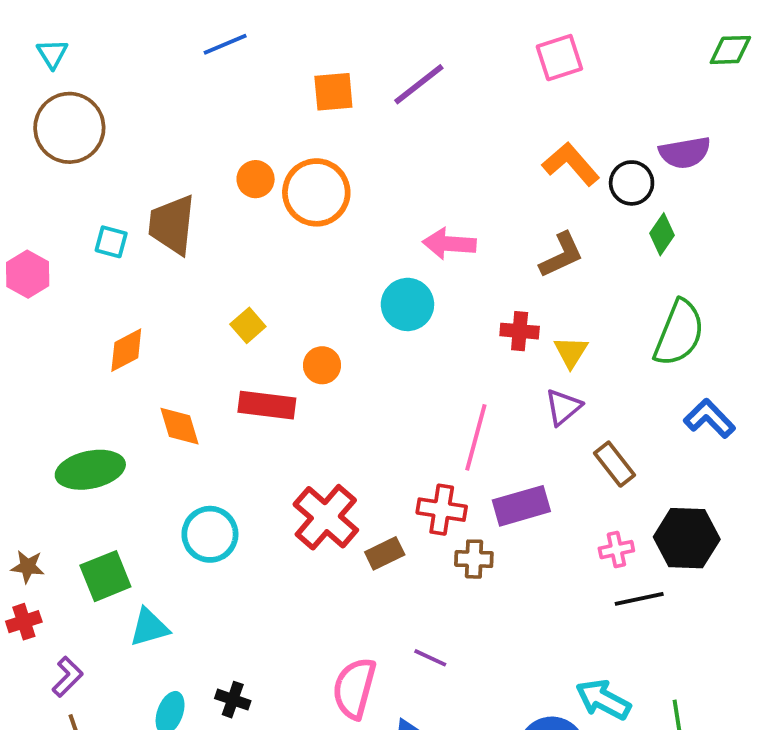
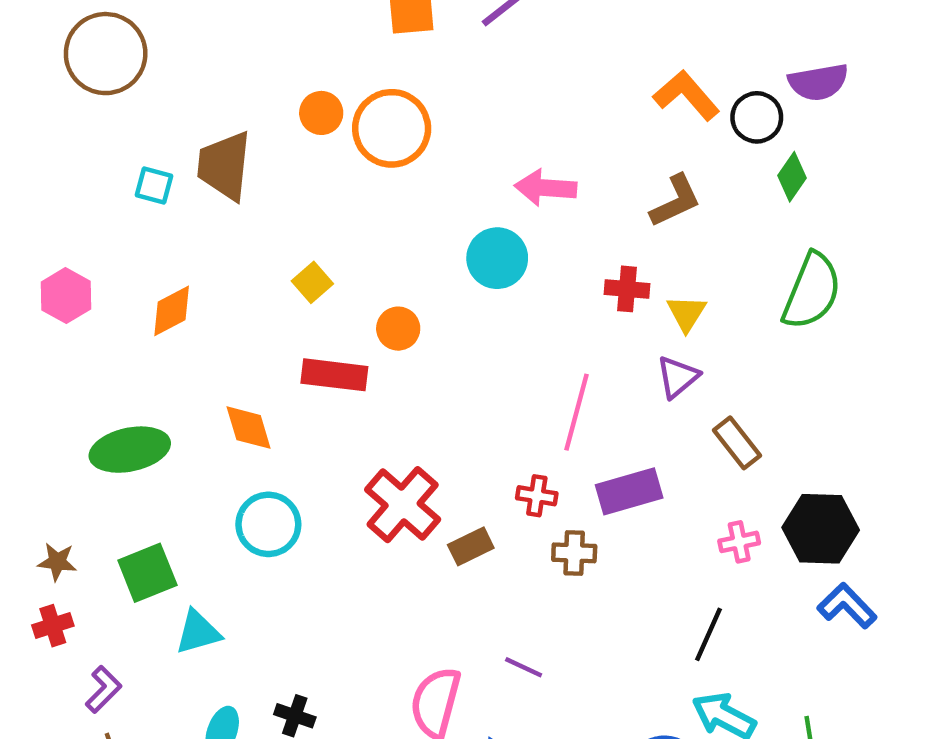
pink hexagon: (28, 274) -> (66, 296), moved
blue L-shape: (709, 418) -> (847, 606), moved
orange diamond: (180, 426) -> (249, 428), moved
red cross: (442, 510) -> (537, 496), size x0.7
black line: (639, 599) -> (708, 634), moved, turned -54

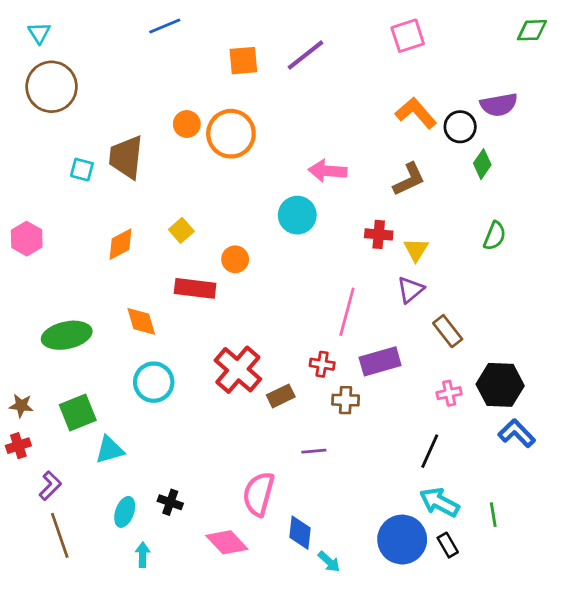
green semicircle: (812, 291) -> (495, 236), size x0.6
orange diamond: (172, 311) -> (121, 244), moved
purple line: (524, 667) -> (314, 451), moved, turned -30

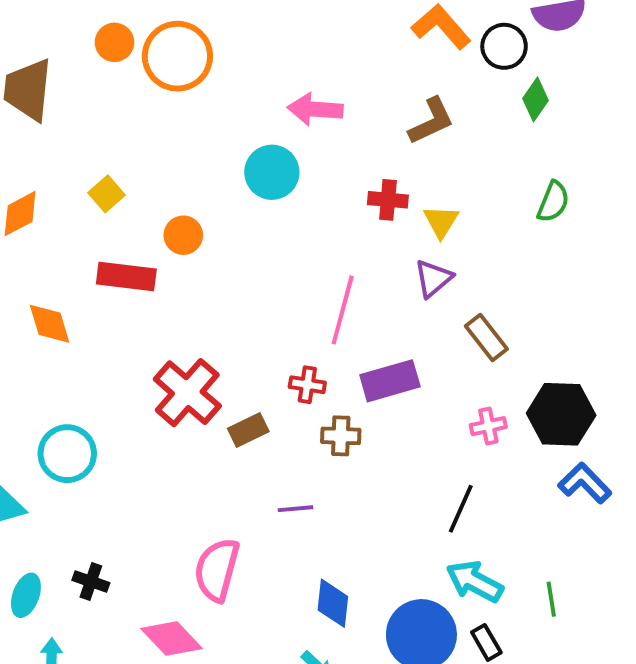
cyan circle: (154, 382) -> (67, 454), moved
blue diamond: (300, 533) -> (333, 603), moved

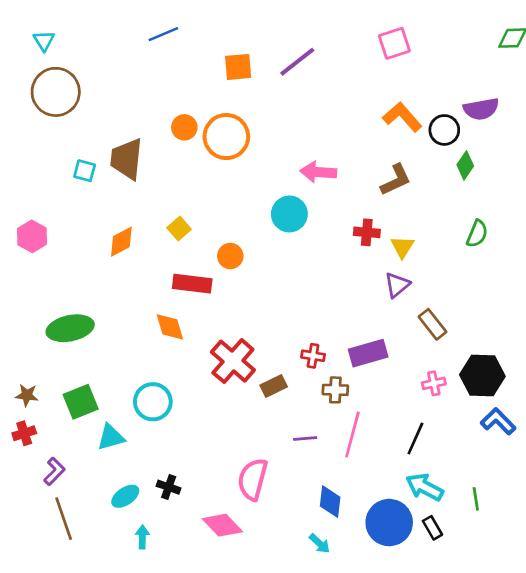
pink line: (343, 310) -> (352, 435), moved
orange diamond: (50, 324) -> (170, 327), moved
cyan ellipse: (26, 595) -> (125, 496), turned 36

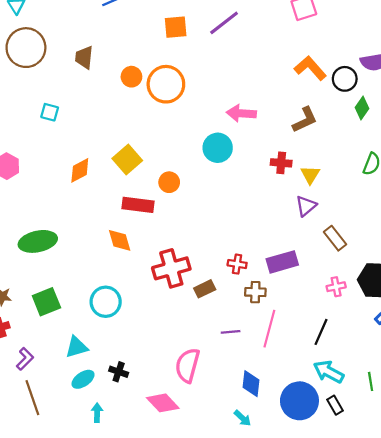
brown trapezoid: (127, 159) -> (84, 57), moved, size x0.7
yellow square: (179, 228) -> (127, 160), size x1.5
red cross: (233, 361) -> (171, 268), turned 33
cyan triangle: (111, 437) -> (77, 347), moved

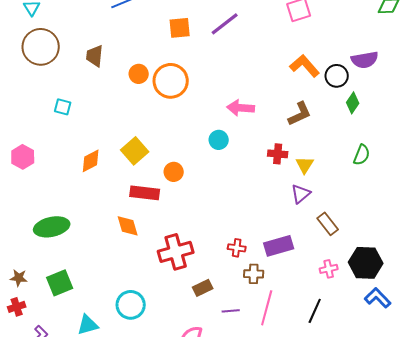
cyan circle: (218, 148) -> (219, 140), size x0.7
brown rectangle: (205, 289) -> (203, 288), moved
cyan circle: (106, 302) -> (131, 305), moved

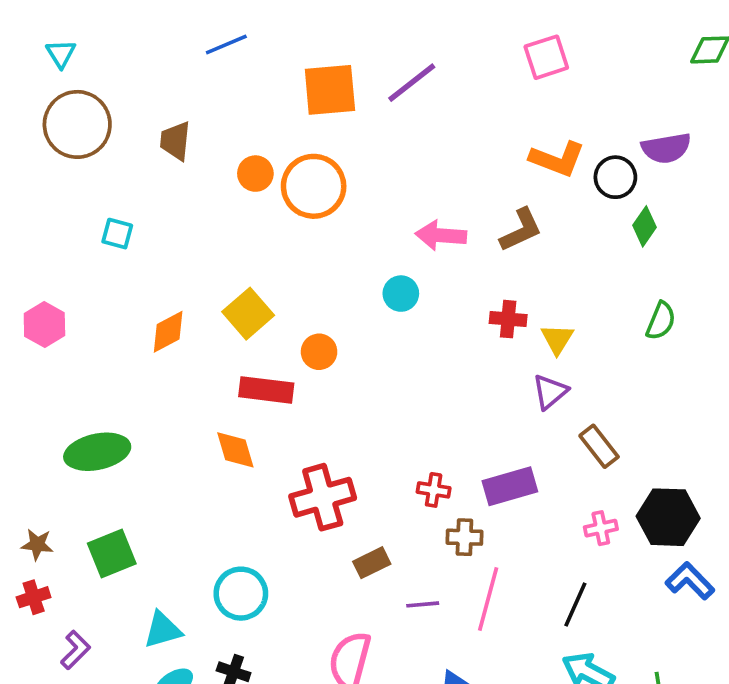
orange square: (180, 28) -> (330, 90), size x1.4
orange L-shape: (305, 66) -> (557, 159), turned 152
brown L-shape: (300, 114) -> (521, 230), moved

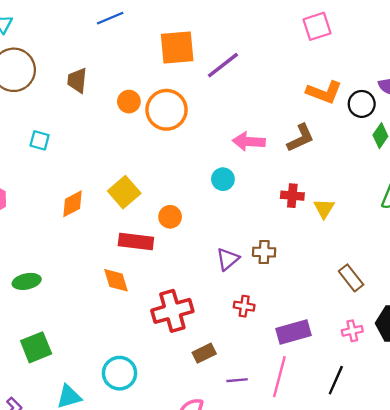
purple line: (412, 83) -> (223, 65), moved
purple triangle: (550, 392) -> (228, 259), moved
green ellipse: (97, 452) -> (27, 281), size x0.7
purple rectangle: (510, 486) -> (293, 332), moved
brown cross: (464, 537) -> (264, 252), moved

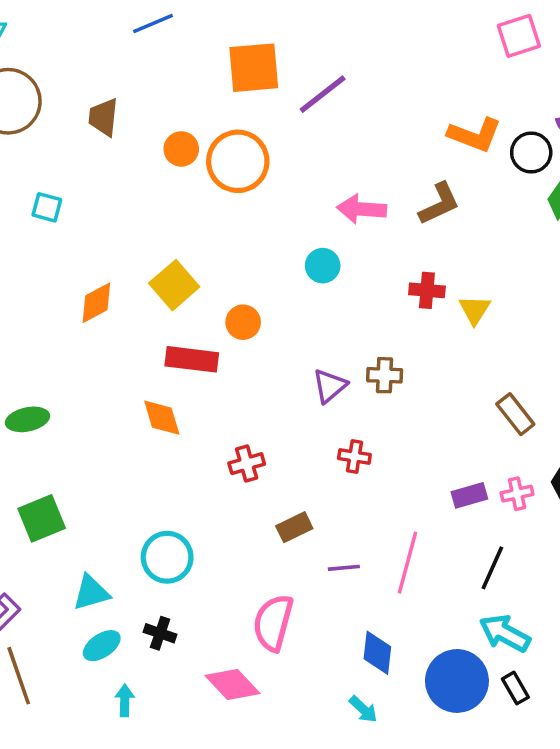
pink square: (317, 26) -> (519, 36), moved
red cross: (172, 311) -> (247, 464), size x0.6
purple rectangle: (293, 332) -> (469, 495), moved, size x0.7

